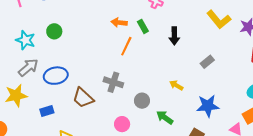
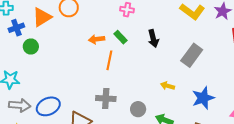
green circle: (54, 31) -> (31, 47), moved
gray rectangle: (207, 62) -> (192, 55), size x1.6
gray arrow: (28, 67) -> (20, 105), turned 60

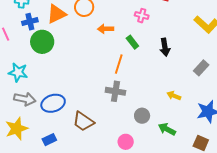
orange arrow: (97, 39) -> (105, 29), moved
green circle: (31, 47) -> (42, 42), size x1.5
gray rectangle: (192, 55) -> (201, 68), size x0.7
gray cross: (106, 99) -> (115, 91), moved

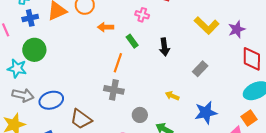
green circle: (42, 42) -> (34, 50), moved

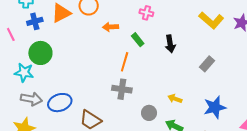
yellow arrow: (172, 96) -> (175, 99), moved

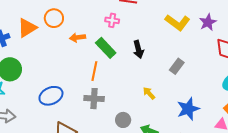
green rectangle: (138, 40) -> (106, 48), size x1.5
yellow arrow: (175, 99) -> (149, 93), moved, turned 32
blue ellipse: (60, 103) -> (51, 96), moved

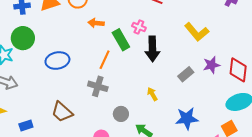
pink cross: (112, 20) -> (139, 27), moved
purple star: (208, 22) -> (211, 65), moved
black arrow: (138, 49) -> (152, 49), size x1.4
blue ellipse: (51, 96) -> (57, 61), moved

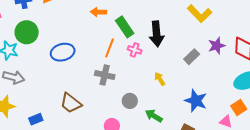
pink cross: (139, 27) -> (135, 50), moved
blue star: (187, 118) -> (196, 101), turned 30

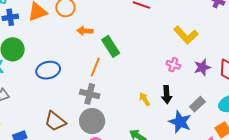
black arrow: (157, 34) -> (167, 95), moved, size x0.7
pink cross: (135, 50) -> (173, 65), moved
gray rectangle: (192, 57) -> (197, 104), moved
gray circle: (130, 101) -> (92, 121), moved, size x1.6

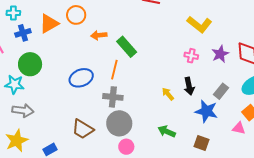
blue ellipse: (48, 70) -> (81, 78), moved

